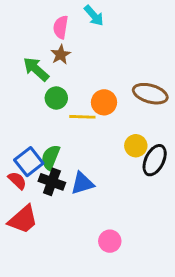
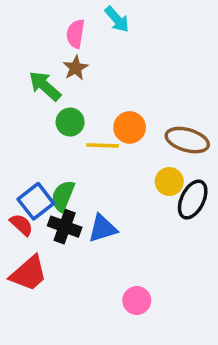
brown ellipse: (150, 94) -> (187, 140), moved

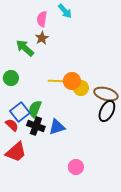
green circle: (70, 122) -> (11, 78), moved
orange circle: (130, 127) -> (72, 81), moved
brown ellipse: (187, 140) -> (106, 94), moved
yellow circle: (169, 182) -> (81, 88), moved

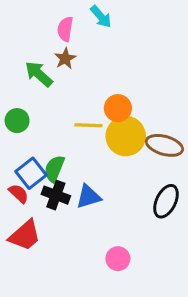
orange circle: (72, 81) -> (118, 108), moved
yellow circle: (81, 88) -> (126, 136), size x1.6
black ellipse: (107, 111) -> (166, 201), moved

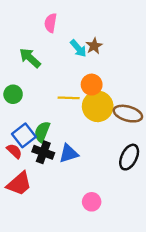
cyan arrow: (101, 17) -> (78, 48), moved
brown star: (65, 59) -> (94, 46), moved

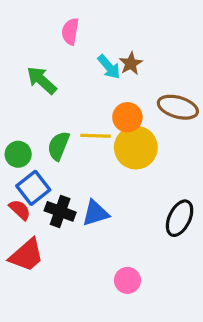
green circle: (13, 94) -> (18, 154), moved
brown ellipse: (128, 114) -> (178, 107), moved
green semicircle: (42, 132) -> (58, 146), moved

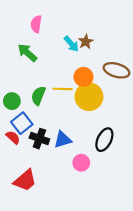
pink semicircle: (70, 32) -> (36, 24), moved
black ellipse: (180, 218) -> (104, 140), moved
red trapezoid: (27, 255) -> (25, 180), moved
pink circle: (127, 280) -> (81, 163), moved

